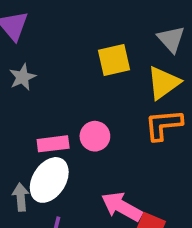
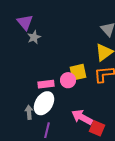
yellow square: (114, 60) -> (78, 72), moved
gray star: (23, 77) -> (34, 37), moved

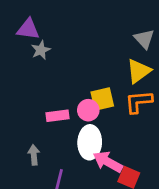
purple triangle: (25, 22) -> (28, 29), turned -42
white ellipse: (44, 103) -> (90, 142), moved, turned -30

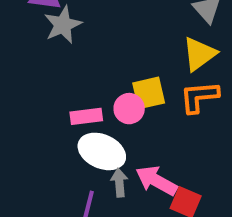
gray star: (41, 50) -> (63, 25), size x1.4
white ellipse: (90, 142) -> (102, 151), moved, turned -68
gray arrow: (34, 155) -> (119, 183), moved

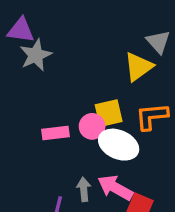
yellow triangle: (199, 54) -> (138, 67), moved
white ellipse: (102, 151) -> (119, 145), moved

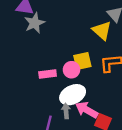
yellow triangle: (138, 67) -> (102, 31), turned -42
white ellipse: (119, 145) -> (73, 95), moved, turned -50

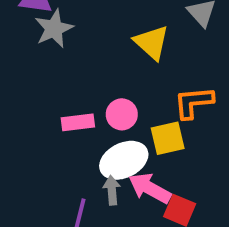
yellow triangle: (102, 31) -> (152, 43), moved
yellow square: (82, 61) -> (168, 138), moved

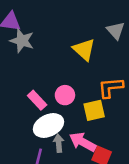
gray star: (54, 29) -> (22, 41), turned -30
pink rectangle: (78, 122) -> (37, 100), turned 54
white ellipse: (124, 160) -> (48, 125), moved

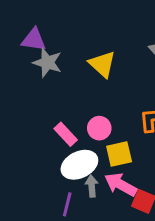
yellow triangle: (84, 50) -> (102, 64), moved
yellow square: (94, 110) -> (119, 154), moved

